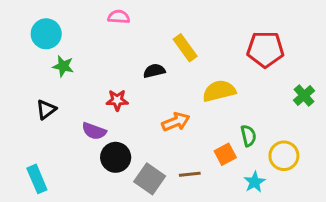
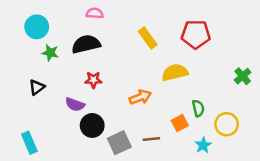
red pentagon: (265, 49) -> (196, 34), moved
black semicircle: (154, 71) -> (86, 44), moved, size x1.6
gray square: (150, 179) -> (119, 143), turned 30

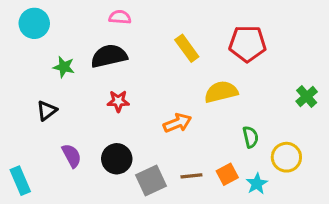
cyan circle: (37, 27) -> (34, 23), moved
purple semicircle: (75, 105) -> (72, 156), moved, turned -138
orange square: (180, 123) -> (227, 174), moved
cyan rectangle: (29, 143) -> (20, 181), moved

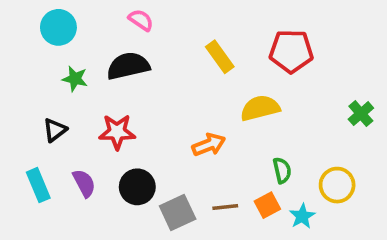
pink semicircle: (120, 17) -> (141, 20), turned 30
cyan circle: (34, 23) -> (58, 27), moved
red star: (118, 101) -> (117, 132), moved, size x1.4
green semicircle: (251, 137) -> (282, 170), moved
cyan rectangle: (20, 181) -> (38, 185), moved

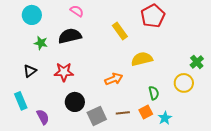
red pentagon: (291, 51) -> (153, 16), moved, turned -30
purple semicircle: (84, 183) -> (43, 117), moved
yellow circle: (337, 185) -> (184, 83), moved

